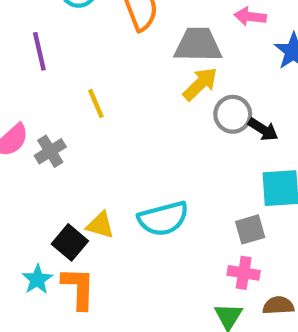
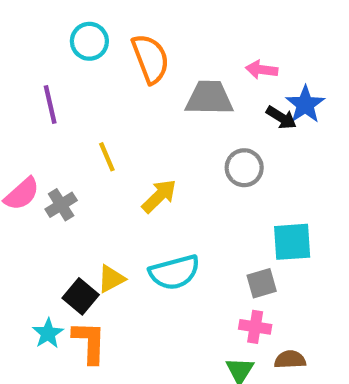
yellow arrow: (200, 84) -> (159, 196), moved
black arrow: (263, 130) -> (281, 118), moved
yellow triangle: (100, 225) -> (111, 279), turned -44

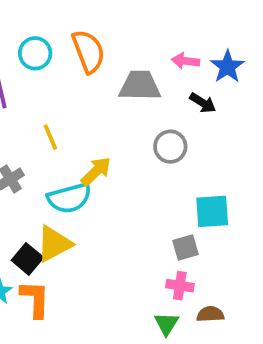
cyan circle: (89, 41) -> (35, 53), moved
blue star: (305, 104) -> (227, 67), moved
cyan semicircle: (174, 272) -> (69, 198), moved
yellow triangle: (111, 279) -> (54, 244), size x1.5

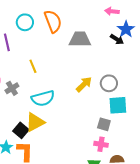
pink arrow: (186, 61) -> (112, 11), moved
black arrow: (203, 103) -> (117, 39), moved
gray circle: (170, 147) -> (109, 83), moved
yellow arrow: (96, 171) -> (84, 84), moved
gray square: (186, 248) -> (104, 124), turned 32

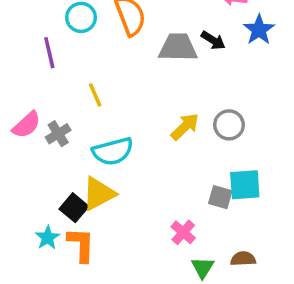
black arrow: (117, 39) -> (213, 40), moved
cyan square: (118, 105) -> (245, 185), moved
pink cross: (101, 144) -> (183, 232), moved, turned 32

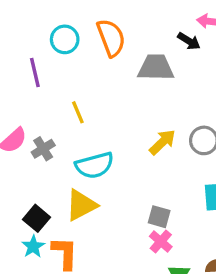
black arrow: (213, 40) -> (189, 41), moved
gray square: (220, 197) -> (159, 217), moved
black square: (74, 208) -> (37, 218), moved

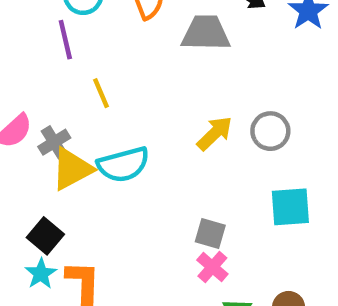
purple line: (35, 73) -> (65, 40), moved
yellow triangle: (81, 205) -> (72, 169), moved

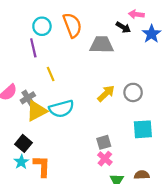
gray square: (210, 234) -> (104, 142), turned -32

